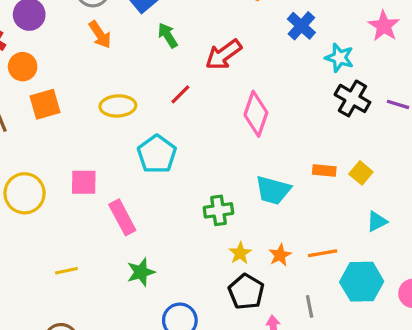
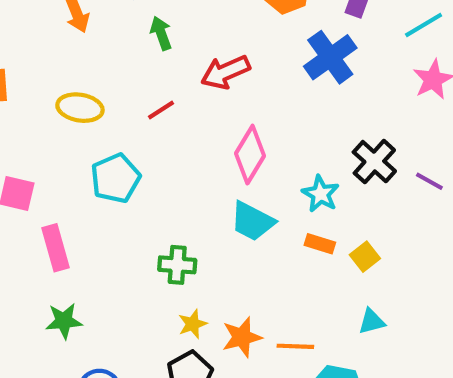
blue cross: (301, 26) -> (330, 57), size x1.4
cyan star: (339, 58) -> (321, 194), moved
cyan trapezoid: (273, 190) -> (252, 221), moved
orange star: (280, 255) -> (242, 337), size x1.4

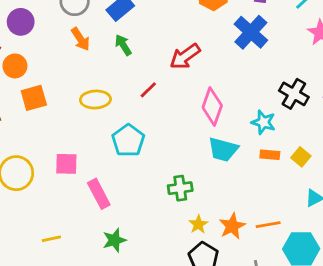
green arrow: (161, 33) -> (123, 45), moved

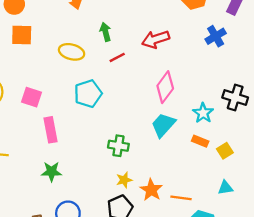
blue cross: (251, 32) -> (216, 36), size x0.7
green arrow: (123, 45) -> (105, 32), moved
black cross: (294, 94) -> (235, 97), turned -30
cyan trapezoid: (223, 149) -> (163, 125), turned 100
orange star: (232, 226) -> (151, 190), turned -30

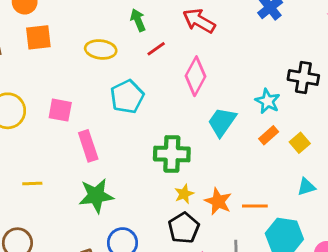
red arrow: (156, 39) -> (199, 21), turned 56
pink diamond: (165, 87) -> (195, 76), moved
orange rectangle: (200, 141) -> (269, 135), turned -56
green cross: (118, 146) -> (172, 154), size x1.4
green star: (51, 172) -> (96, 196), size x1.4

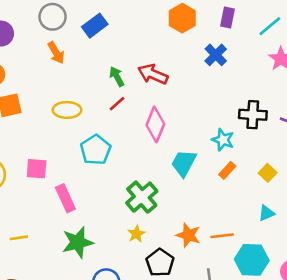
green arrow: (138, 20) -> (117, 76), moved
yellow square: (300, 143) -> (268, 173), moved
green cross: (172, 154) -> (142, 197), turned -36
yellow star: (184, 194) -> (136, 234), moved

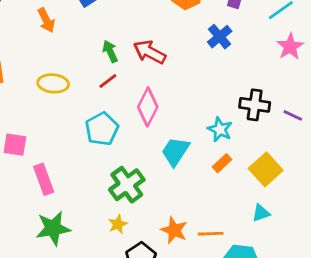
cyan pentagon: (96, 150) -> (102, 129), moved
yellow square: (268, 173) -> (266, 169), size x1.6

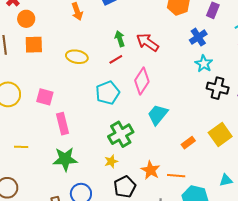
cyan star: (220, 129) -> (204, 64), moved
orange rectangle: (222, 163) -> (188, 143), moved
cyan triangle: (261, 213) -> (226, 180), moved

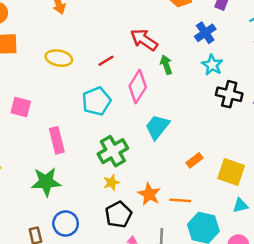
green arrow: (120, 39) -> (166, 65), moved
pink rectangle: (62, 124) -> (57, 140), moved
yellow square: (220, 135) -> (231, 172), moved, turned -35
yellow star: (111, 161) -> (111, 182), moved

